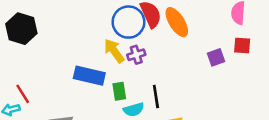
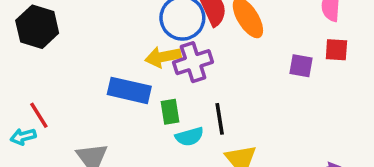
yellow arrow: (114, 51) -> (163, 57), turned -65
purple cross: (136, 55) -> (193, 62), size x1.5
purple square: (216, 57) -> (301, 66), turned 30

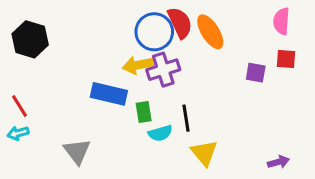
red line: (39, 115) -> (20, 106), moved

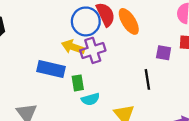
yellow arrow: (138, 65) -> (73, 47), turned 30
black line: (186, 118) -> (147, 79), moved

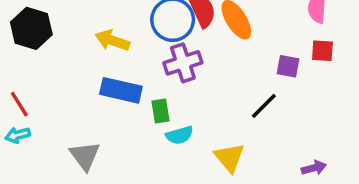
yellow arrow: (73, 47) -> (112, 40), moved
black line: (147, 79) -> (264, 106), turned 54

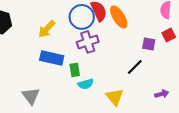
yellow arrow: (112, 40) -> (47, 29), turned -66
red square: (322, 51) -> (169, 35), turned -32
purple arrow: (314, 168) -> (162, 94), moved

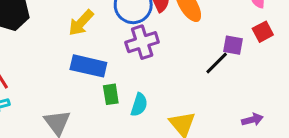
black line: (135, 67) -> (217, 63), moved
green rectangle: (75, 70) -> (111, 94), moved
cyan semicircle: (86, 84) -> (139, 105), turned -56

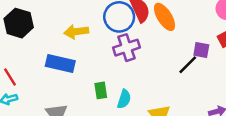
yellow arrow: (81, 23) -> (76, 32), turned 40
blue rectangle: (88, 66) -> (60, 64), moved

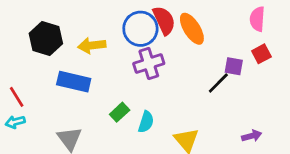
black hexagon: (19, 23) -> (46, 38), moved
green rectangle: (101, 90) -> (120, 112), turned 56

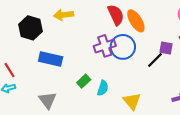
blue circle: (140, 29) -> (123, 47), moved
yellow arrow: (92, 45) -> (64, 15), moved

